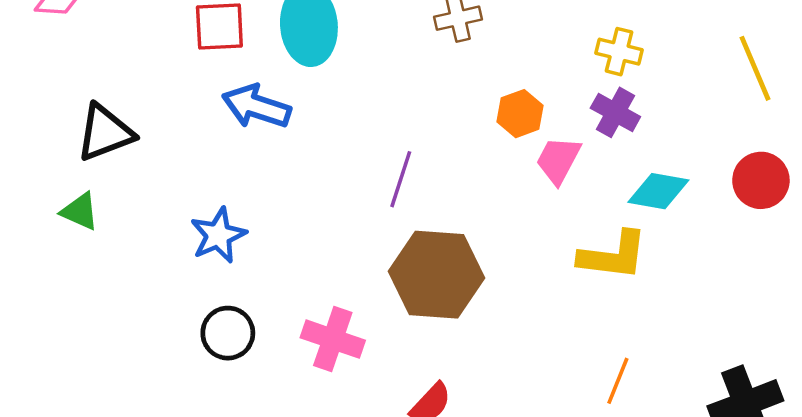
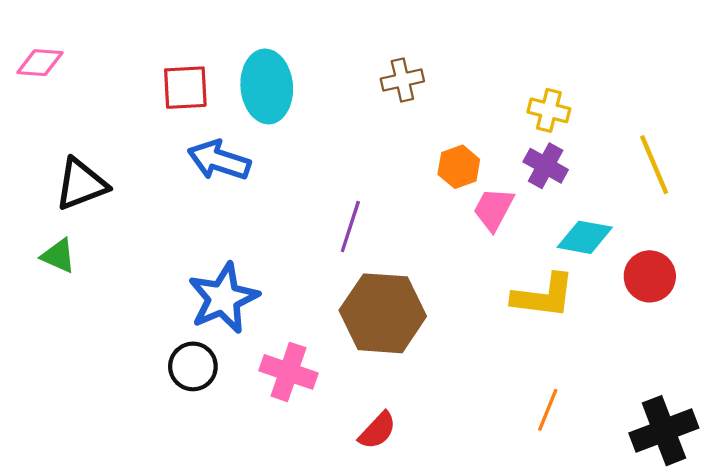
yellow line: (755, 68) -> (654, 165), moved
red circle: (761, 180) -> (650, 276), moved
blue star: (218, 235) -> (223, 298), moved, size x1.4

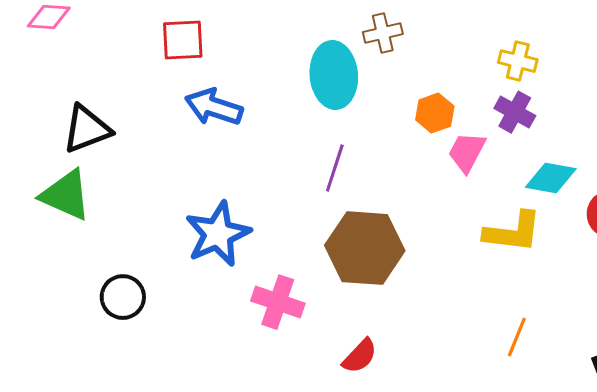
cyan ellipse: (267, 86) -> (334, 75), moved
green triangle: (58, 256) -> (66, 195), size x1.6
black circle: (193, 366) -> (123, 297), moved

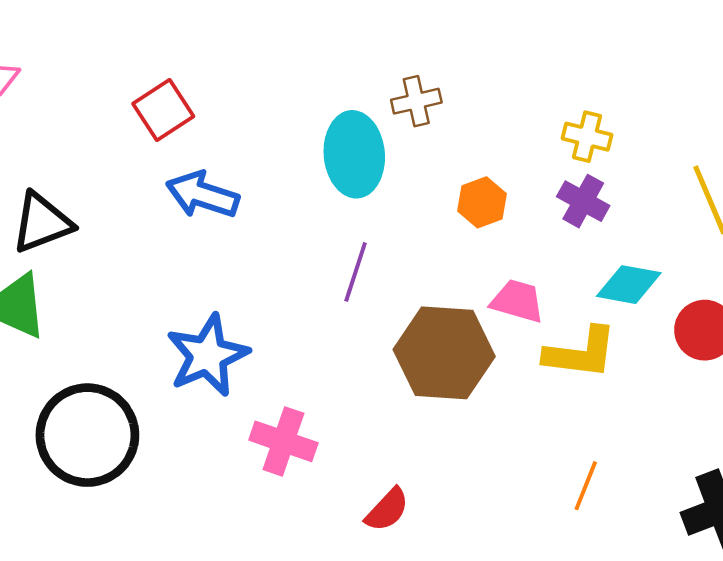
red square: (183, 40) -> (163, 110), turned -30
pink trapezoid: (467, 152) -> (517, 301), moved, turned 78
brown hexagon: (365, 248) -> (444, 353), moved
black circle: (123, 297) -> (87, 435), size x1.8

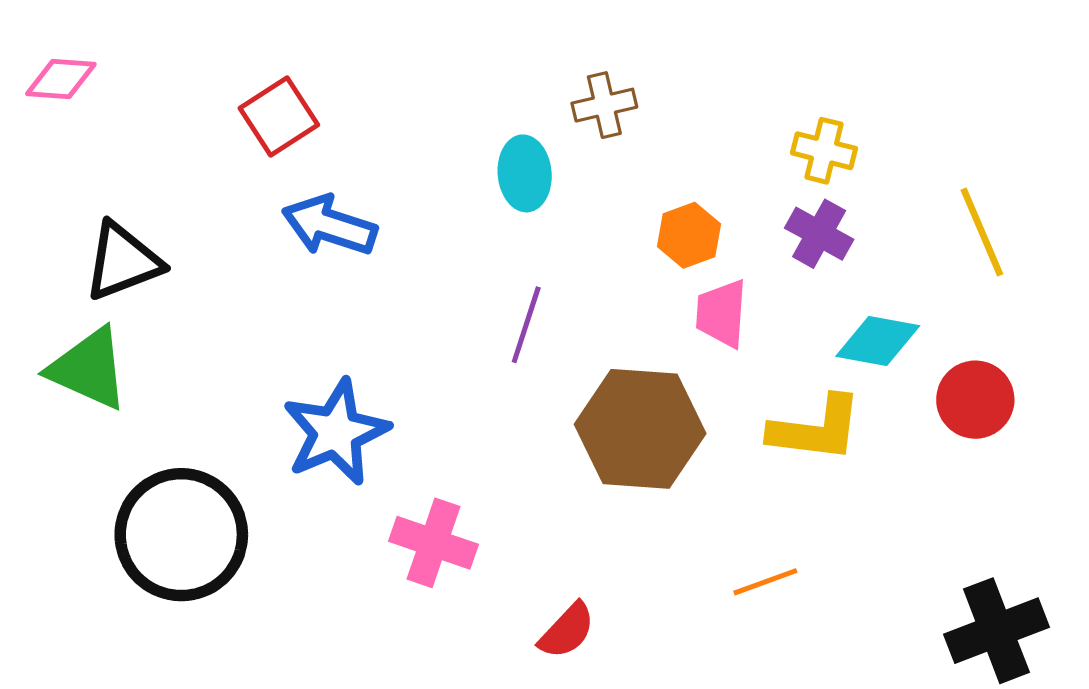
cyan ellipse: (354, 154) -> (525, 173), size x0.7
pink trapezoid: (517, 301) -> (721, 313), moved, turned -102
orange line: (586, 486) -> (765, 582), moved, turned 48

